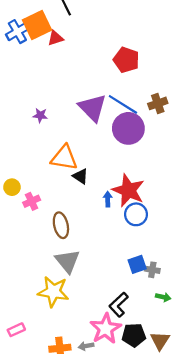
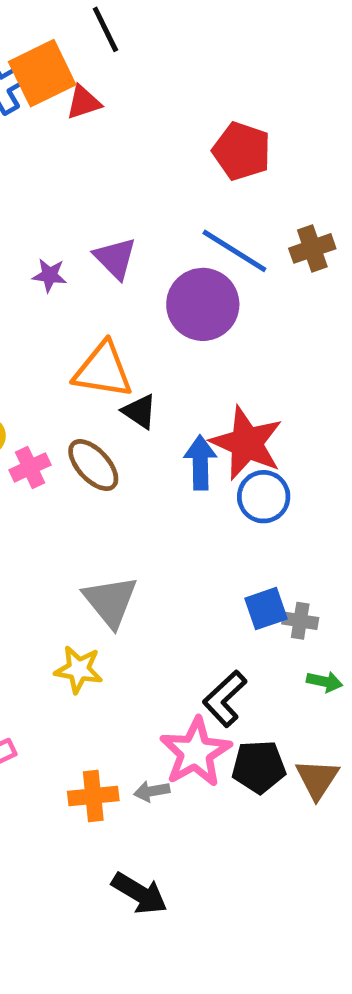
purple triangle: (92, 108) -> (115, 258), moved, size x0.7
purple circle: (128, 128) -> (203, 304), moved
blue arrow: (108, 199) -> (200, 463), size x1.5
brown ellipse: (61, 225) -> (93, 465), moved, turned -30
yellow star: (53, 292) -> (79, 669), size x0.7

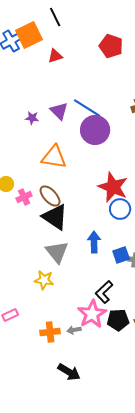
red triangle: (84, 102) -> (55, 56), moved
red pentagon: (242, 151) -> (111, 46), moved
blue line: (234, 251) -> (87, 108), moved
black triangle: (140, 411) -> (55, 217), moved, size x1.8
blue arrow: (200, 463) -> (94, 242), moved

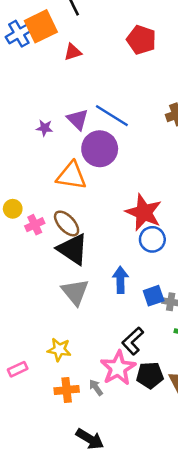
purple circle: (95, 130) -> (100, 149), moved
yellow star: (44, 280) -> (59, 350), moved
gray arrow: (74, 330) -> (96, 388), turned 64

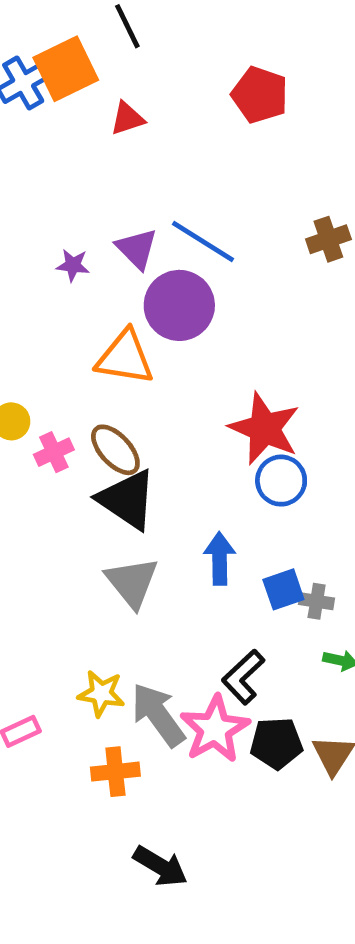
gray arrow: (96, 388) -> (158, 715), moved, size x2.0

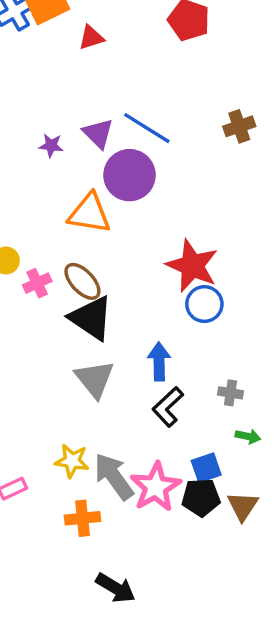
blue square: (283, 589) -> (206, 468), moved
black L-shape: (243, 677) -> (168, 407), moved

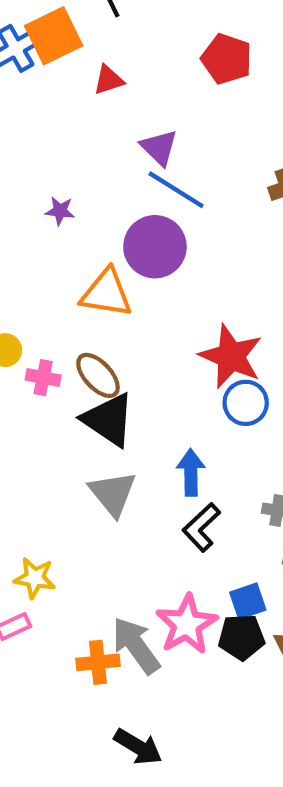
purple triangle: (98, 133) -> (159, 148), moved
pink cross: (37, 283) -> (43, 378), turned 36
yellow star: (72, 461) -> (35, 578), moved
gray arrow: (114, 476) -> (136, 645), moved

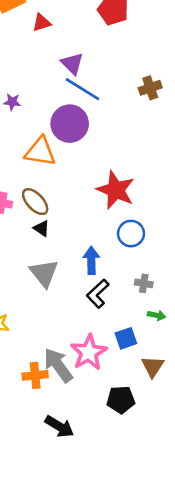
blue circle: (246, 403) -> (131, 234), moved
black triangle: (109, 420) -> (42, 228), size x0.5
black pentagon: (241, 637) -> (121, 400), moved

